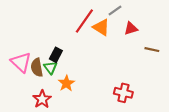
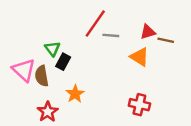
gray line: (115, 10) -> (111, 35), moved, turned 40
orange triangle: (101, 27) -> (139, 57), moved
brown line: (152, 50) -> (166, 40), moved
green triangle: (51, 67) -> (52, 49), moved

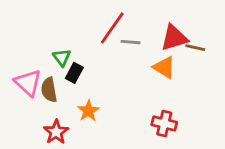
red triangle: (148, 32) -> (174, 38), size x1.5

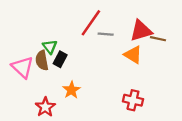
brown semicircle: (49, 90) -> (42, 60), moved

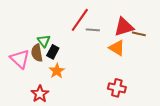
orange star: (71, 90) -> (57, 71), moved

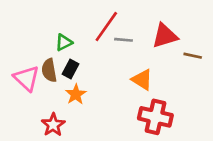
brown line: (139, 34) -> (193, 56), moved
green triangle: (44, 41) -> (64, 42), moved, turned 40
orange triangle: (117, 48) -> (142, 80), moved
red cross: (117, 88) -> (155, 117), size x1.4

